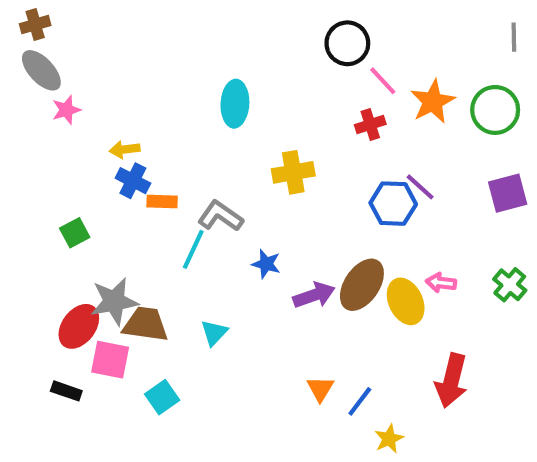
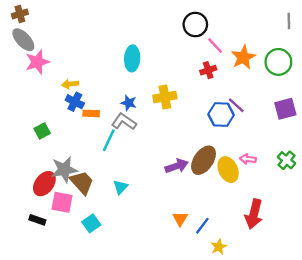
pink star: (66, 110) -> (37, 62), size x1.5
blue star: (266, 264) -> (129, 103), moved
brown trapezoid: (145, 324) -> (82, 182), turned 40

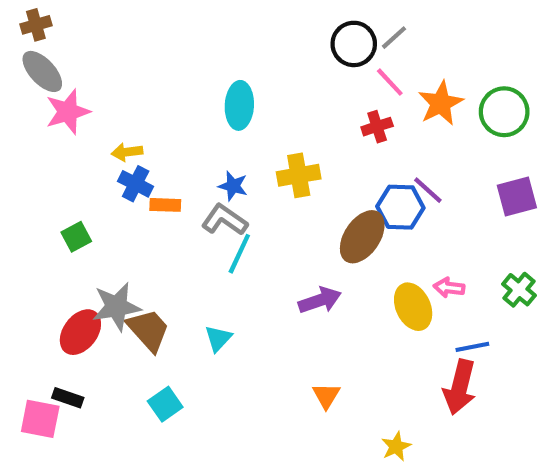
gray line: (289, 21) -> (394, 38), moved, turned 49
cyan line: (109, 140) -> (239, 254), moved
brown ellipse: (204, 160) -> (362, 237), moved
pink square: (62, 202) -> (40, 419), moved
blue line: (202, 226) -> (472, 347), moved, turned 42

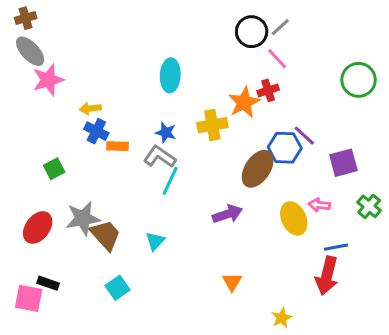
orange star: (441, 103) -> (244, 102), moved
purple square: (517, 196) -> (343, 163), moved
red ellipse: (80, 332) -> (38, 227), moved

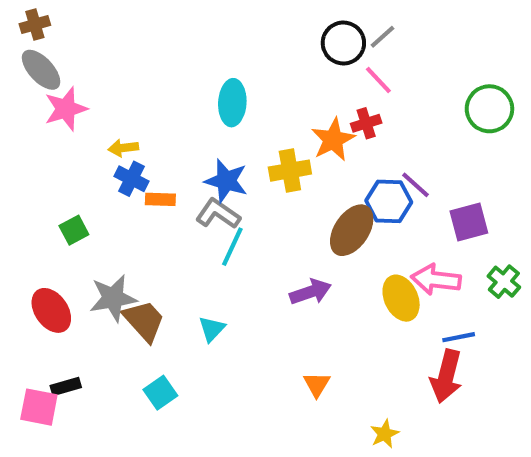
blue star: (166, 133) -> (226, 181), size x1.5
pink arrow: (319, 205) -> (436, 280), size x1.6
red ellipse: (38, 227) -> (51, 310), turned -72
black rectangle: (48, 283) -> (66, 387), turned -35

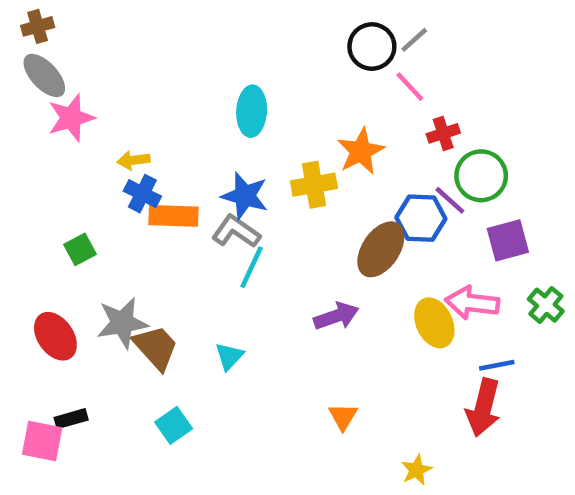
green circle: (489, 109) -> (481, 176), moved
red cross: (366, 123) -> (443, 133), moved
orange rectangle: (160, 199) -> (174, 216), size x1.5

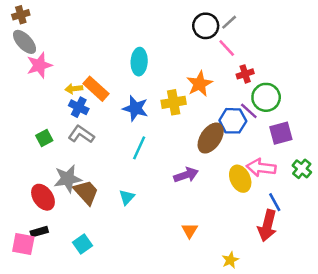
orange rectangle: (174, 216) -> (96, 89), moved, turned 40
gray L-shape: (236, 231) -> (81, 134), moved
red ellipse: (55, 336) -> (43, 197), moved
blue line: (497, 365) -> (275, 202), turned 72
cyan square: (174, 425) -> (82, 244), moved

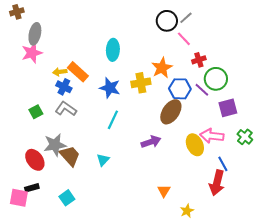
gray ellipse: (25, 42) -> (35, 34), moved, turned 55
blue hexagon: (233, 121) -> (180, 89), moved
orange triangle: (190, 230) -> (164, 191), moved

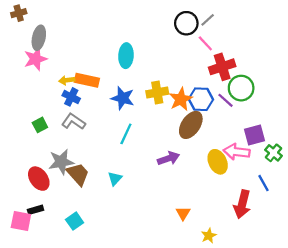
red cross: (199, 60) -> (222, 67), size x1.6
orange star: (162, 68) -> (181, 99), moved
orange rectangle: (78, 72) -> (87, 80), turned -30
purple square: (228, 108) -> (255, 135), moved
blue line: (223, 164) -> (263, 183), moved

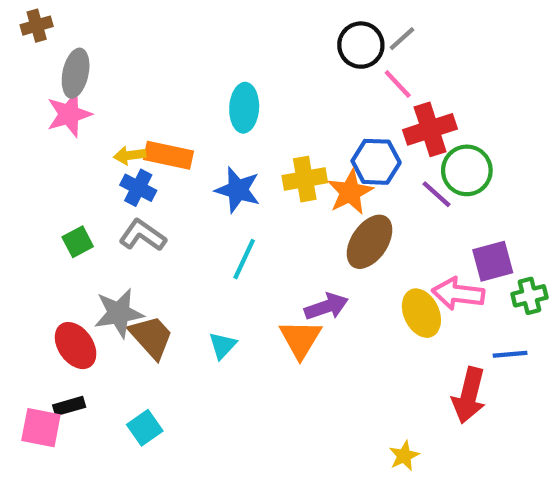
blue hexagon: (201, 99) -> (376, 162), moved
green cross: (274, 153) -> (529, 296), turned 36
blue line: (263, 183) -> (510, 354), turned -66
orange triangle: (183, 213) -> (300, 339), moved, size x1.5

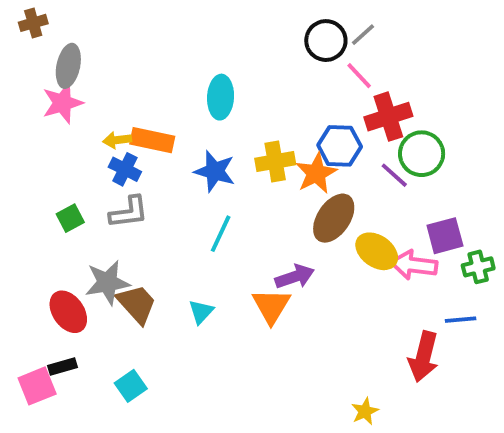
gray L-shape: (143, 235) -> (129, 212), turned 138
yellow ellipse: (421, 313) -> (377, 251), moved, turned -30
pink square: (41, 428) -> (37, 386), turned -33

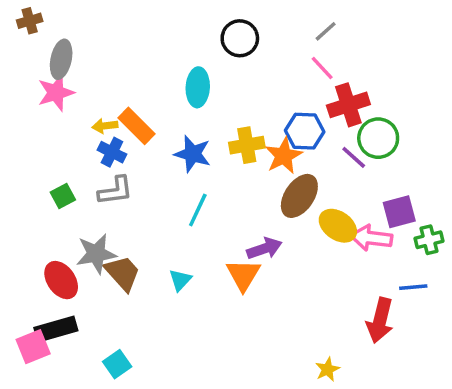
black circle: (326, 41) -> (240, 38), moved
orange rectangle: (152, 140) -> (136, 126), turned 33
black rectangle: (62, 366) -> (56, 329), size x1.6
cyan square: (131, 386) -> (117, 364), moved

